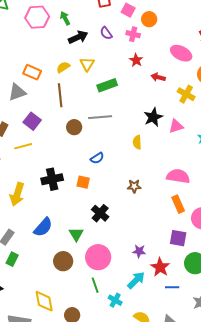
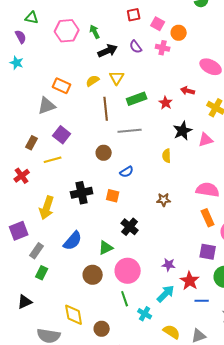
red star: (136, 60) -> (166, 103), moved
brown line: (60, 95) -> (106, 109), moved
brown circle: (74, 127) -> (104, 153), moved
green triangle: (76, 234) -> (106, 248), turned 35

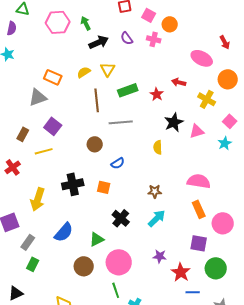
purple semicircle: (21, 37) -> (12, 28), turned 40
cyan arrow: (166, 294) -> (157, 218), moved

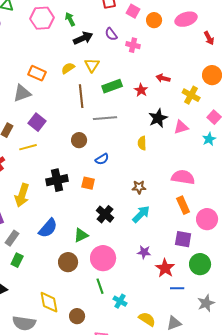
pink cross: (154, 39) -> (133, 45), moved
pink ellipse: (202, 58) -> (186, 19), moved, turned -45

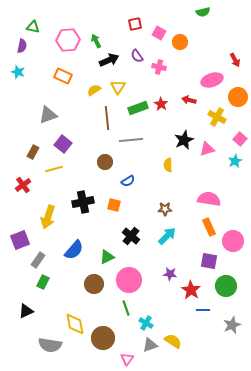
pink ellipse: (186, 19) -> (212, 80), moved
orange rectangle: (37, 73) -> (63, 76), moved
red star: (141, 90) -> (161, 104), moved
brown circle: (77, 316) -> (103, 338), size x1.5
gray triangle: (174, 323) -> (150, 345), moved

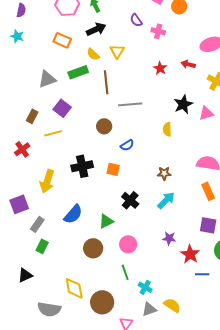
black arrow: (109, 60) -> (96, 29), moved
yellow semicircle: (94, 90) -> (93, 54), turned -104
green rectangle: (138, 108) -> (78, 72), moved
pink circle: (129, 280) -> (128, 244), size x0.7

